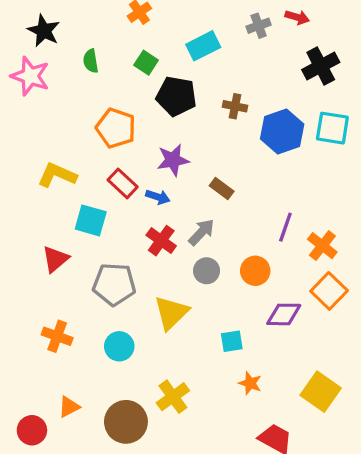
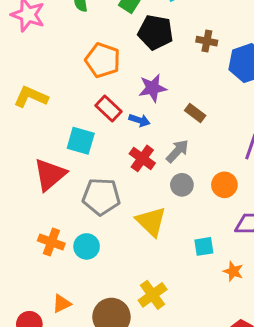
yellow L-shape: (57, 175) -> (31, 97), moved
red triangle: (55, 259) -> (50, 175), size x1.4
yellow triangle: (171, 313) -> (151, 222), turned -32
cyan circle: (119, 346) -> (87, 246), moved
orange star: (250, 383) -> (233, 271), moved

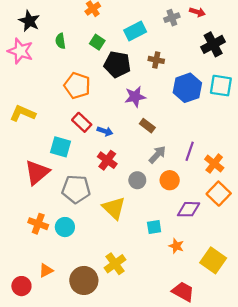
brown cross: (207, 41) -> (156, 60), moved
purple star: (153, 88) -> (135, 97), moved
gray arrow: (177, 151) -> (157, 155), moved

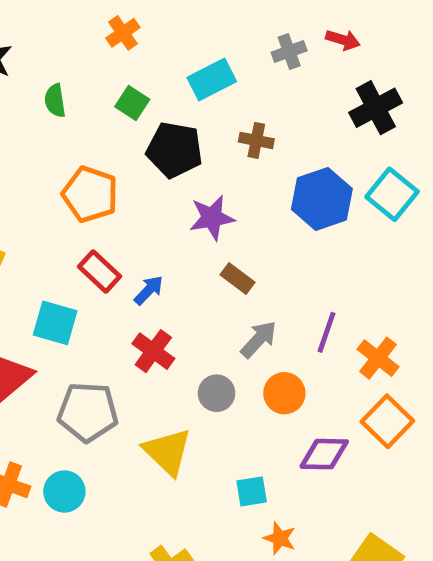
cyan square: (221, 86) -> (392, 194), turned 30
blue arrow: (105, 131) -> (149, 290), turned -64
orange star: (176, 246) -> (280, 538), moved

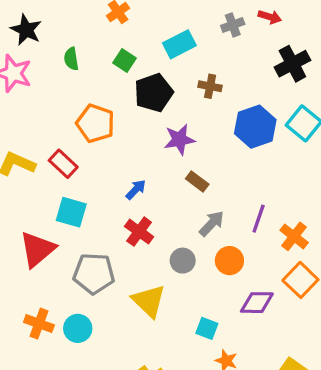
black pentagon: (174, 150) -> (154, 93), turned -30
red rectangle: (100, 271) -> (63, 164), moved
cyan square: (252, 491) -> (207, 328), turned 30

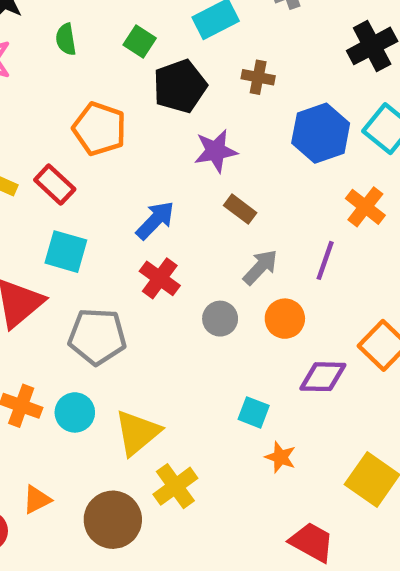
blue arrow: (136, 190) -> (155, 220), size x1.4
orange cross: (294, 236) -> (365, 207), moved
yellow triangle: (149, 301) -> (137, 433), moved, turned 36

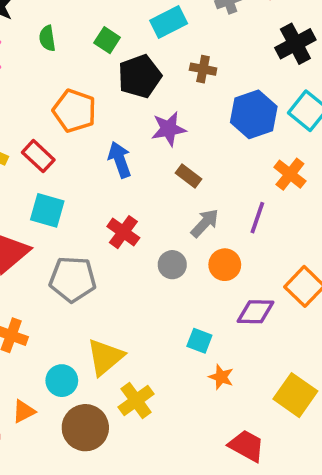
blue arrow: (155, 220) -> (120, 160), moved, turned -64
cyan circle: (75, 412) -> (62, 381), moved

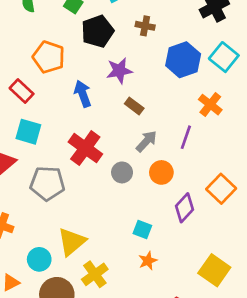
red cross: (123, 232) -> (85, 148), size x1.4
purple diamond: (256, 312) -> (184, 208), turned -48
orange star: (221, 377) -> (148, 261), moved, turned 30

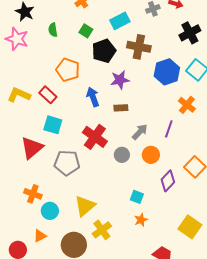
brown cross: (145, 26) -> (139, 47), size x1.6
brown rectangle: (134, 106) -> (121, 108), moved, turned -40
cyan circle: (39, 259) -> (50, 211), moved

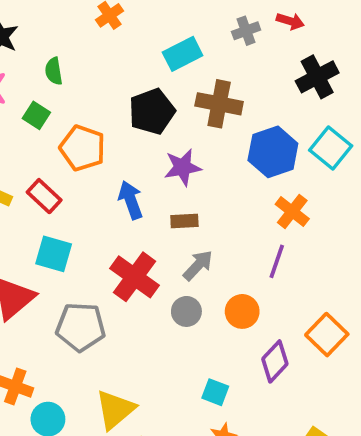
green square: (86, 31) -> (36, 115), moved
orange cross: (187, 105) -> (292, 211), moved
gray arrow: (140, 132) -> (198, 265), moved

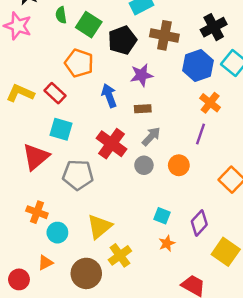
black cross: (317, 77) -> (214, 27), moved
green square: (36, 115) -> (89, 25), moved, size x1.5
purple diamond: (275, 361) -> (199, 223), moved

